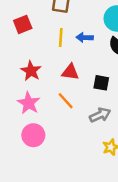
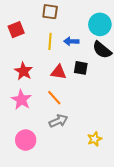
black square: (101, 83) -> (81, 68), moved
gray arrow: (100, 115) -> (59, 121), moved
pink circle: (33, 135) -> (26, 140), moved

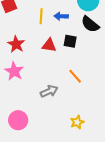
orange line: (54, 98) -> (75, 76), moved
yellow star: (95, 139) -> (77, 122), moved
pink circle: (26, 140) -> (18, 120), moved

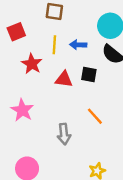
red star: (16, 44) -> (32, 64), moved
gray arrow: (49, 91) -> (64, 134), turned 108

